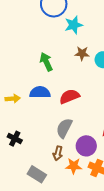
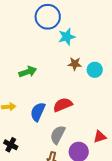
green arrow: (46, 62) -> (28, 72), moved, turned 96
blue semicircle: (40, 92) -> (38, 112), moved, turned -66

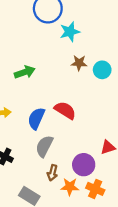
red semicircle: (63, 105) -> (65, 110), turned 54
gray semicircle: (58, 135) -> (44, 146), moved

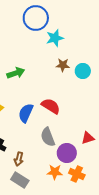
gray semicircle: (44, 146) -> (48, 137), moved, turned -48
brown arrow: (52, 173) -> (19, 159), moved

